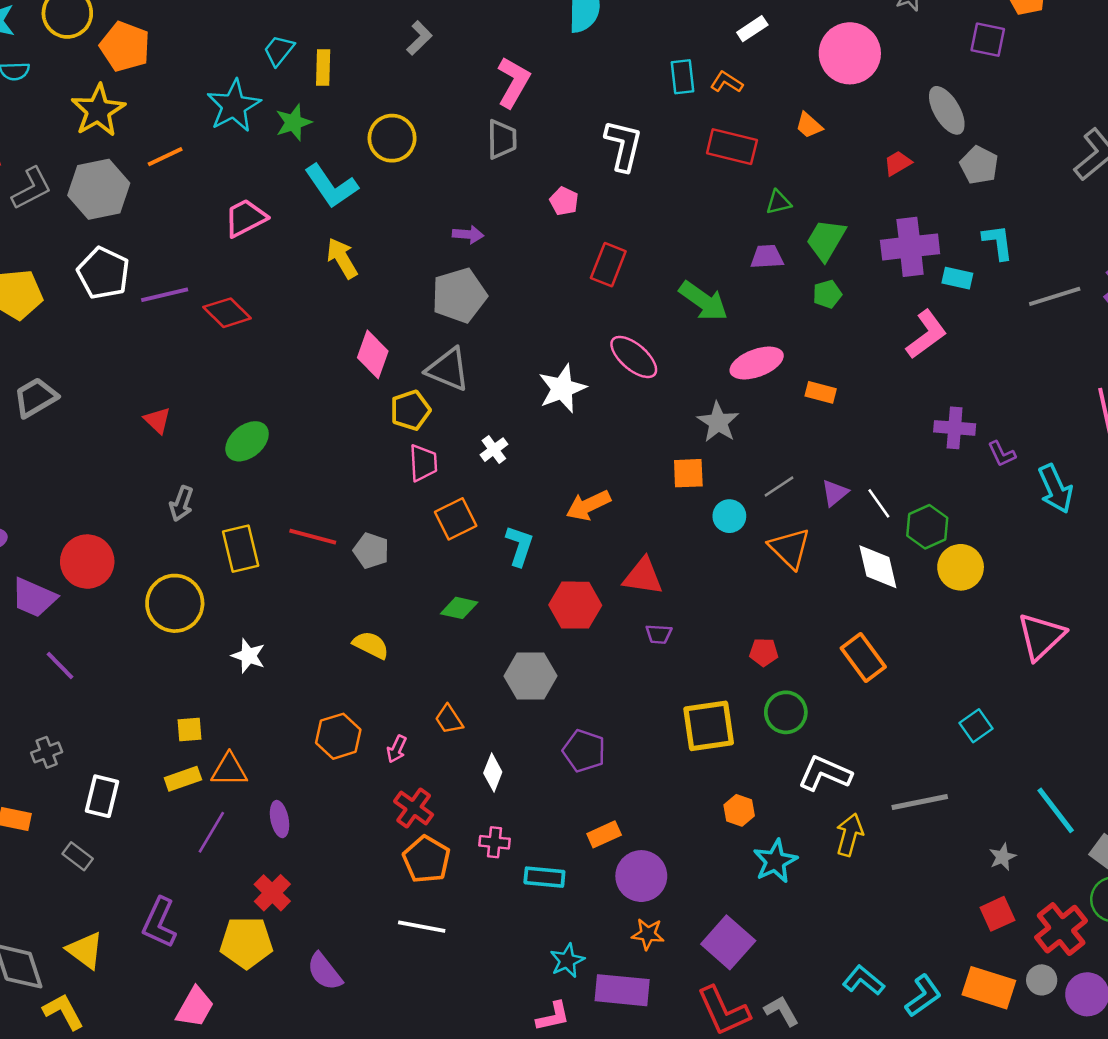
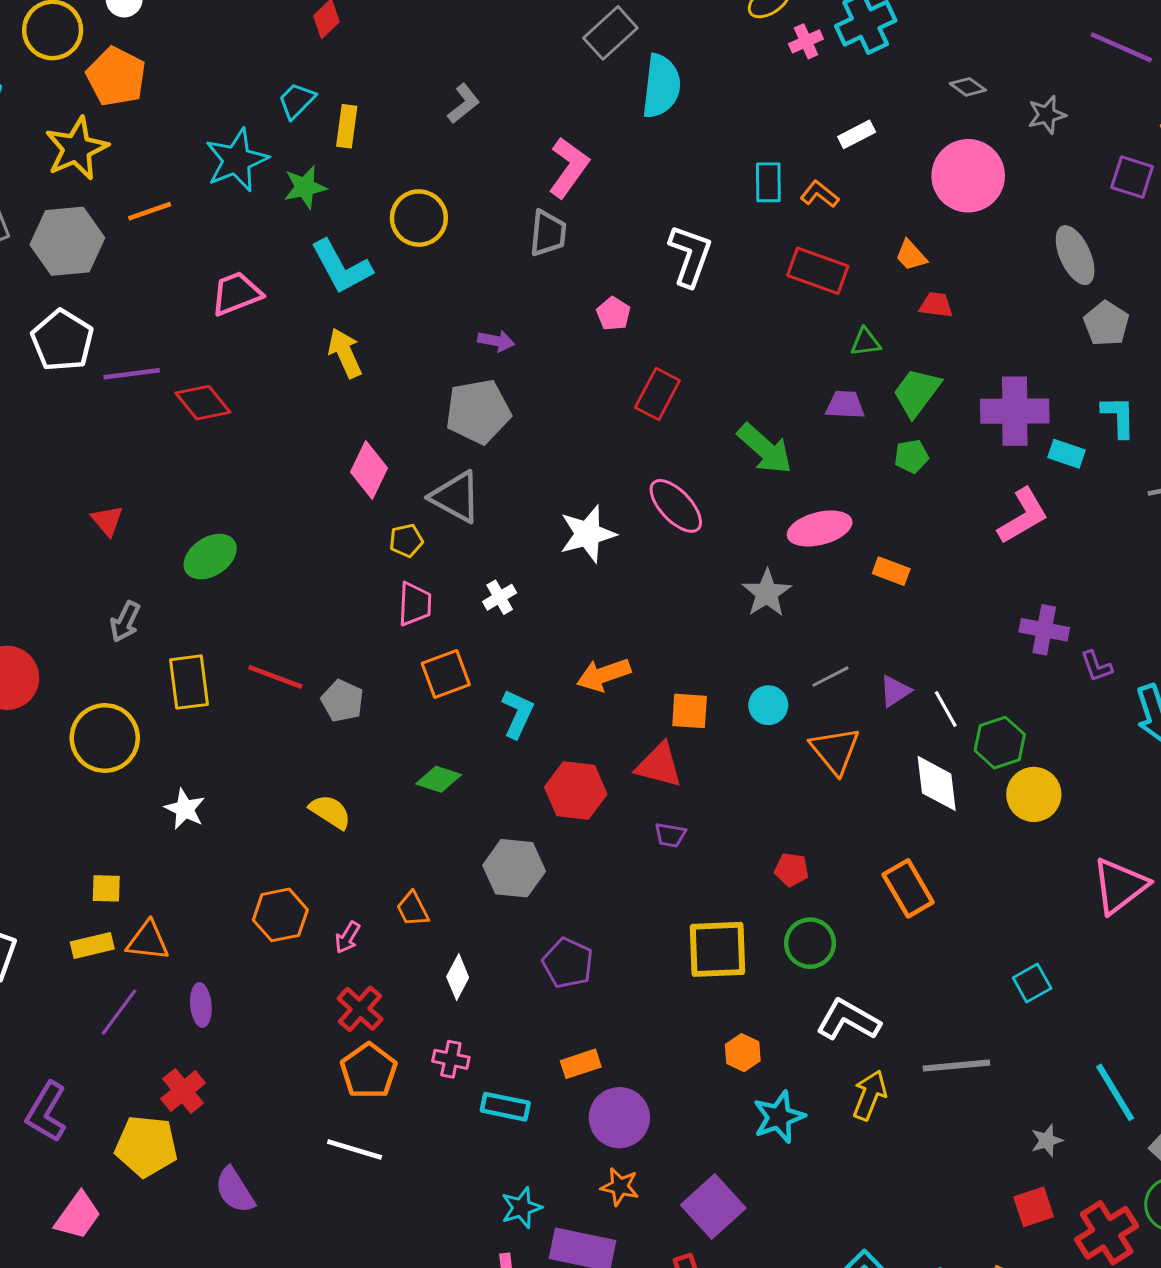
red trapezoid: (898, 163) -> (936, 305), moved, turned 32
yellow pentagon: (410, 410) -> (406, 540), size x0.7
orange square: (688, 473) -> (690, 711), moved

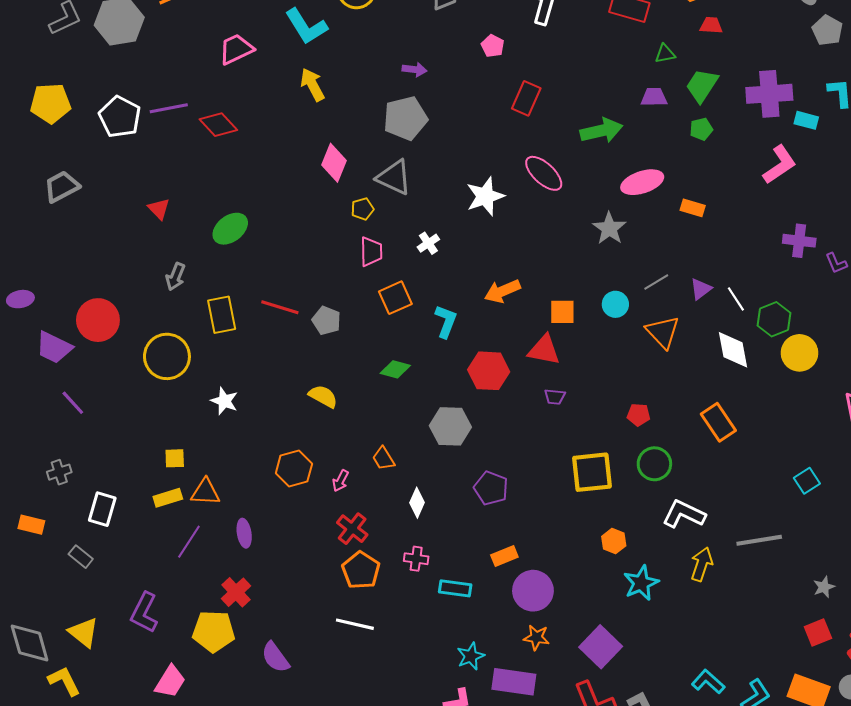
white pentagon: (62, 340) -> (120, 117), moved
green arrow: (765, 449) -> (601, 131), turned -51

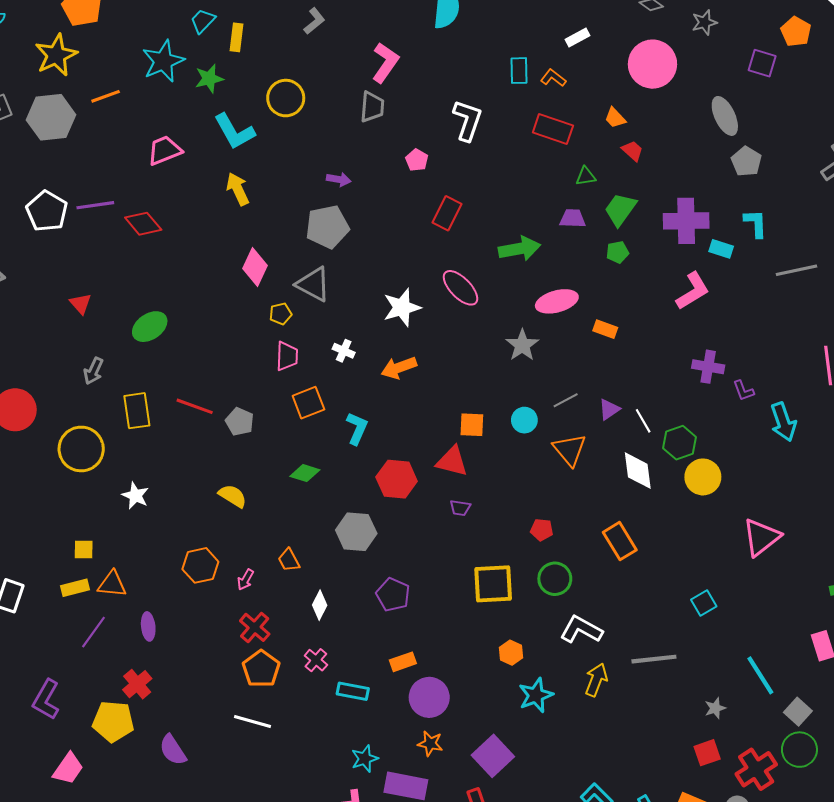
red trapezoid: (711, 25) -> (632, 151), turned 35
white cross: (428, 243) -> (344, 351), turned -35
orange arrow: (502, 291) -> (399, 368), moved
pink cross: (416, 559) -> (316, 660), turned 30

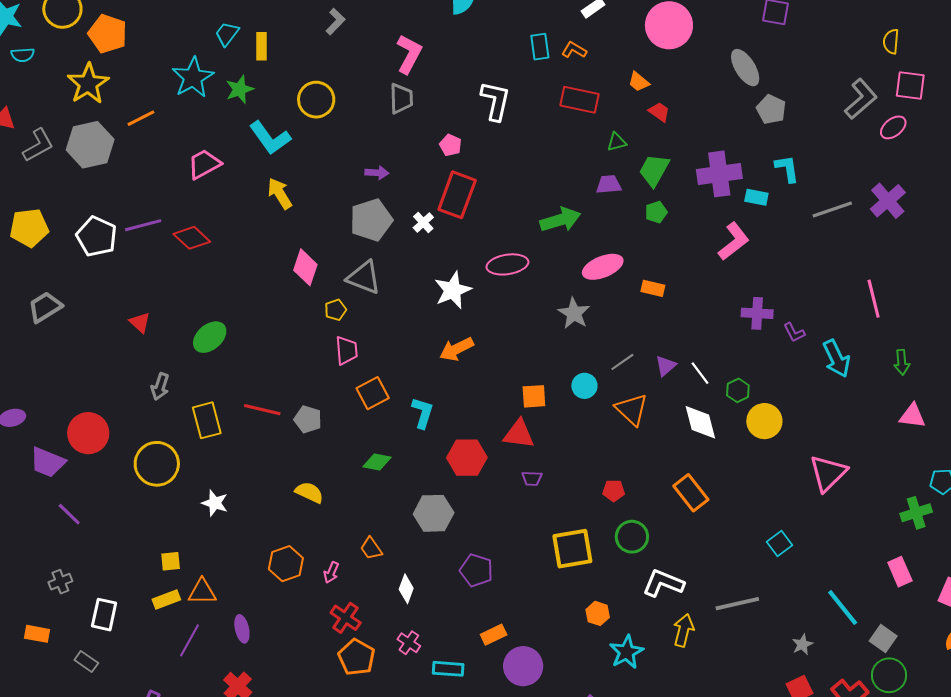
red rectangle: (447, 213) -> (457, 195), moved, size x1.4
pink ellipse: (460, 288) -> (507, 264), turned -48
white cross: (344, 351) -> (423, 222), moved, turned 30
green hexagon: (680, 443) -> (738, 390), size x0.7

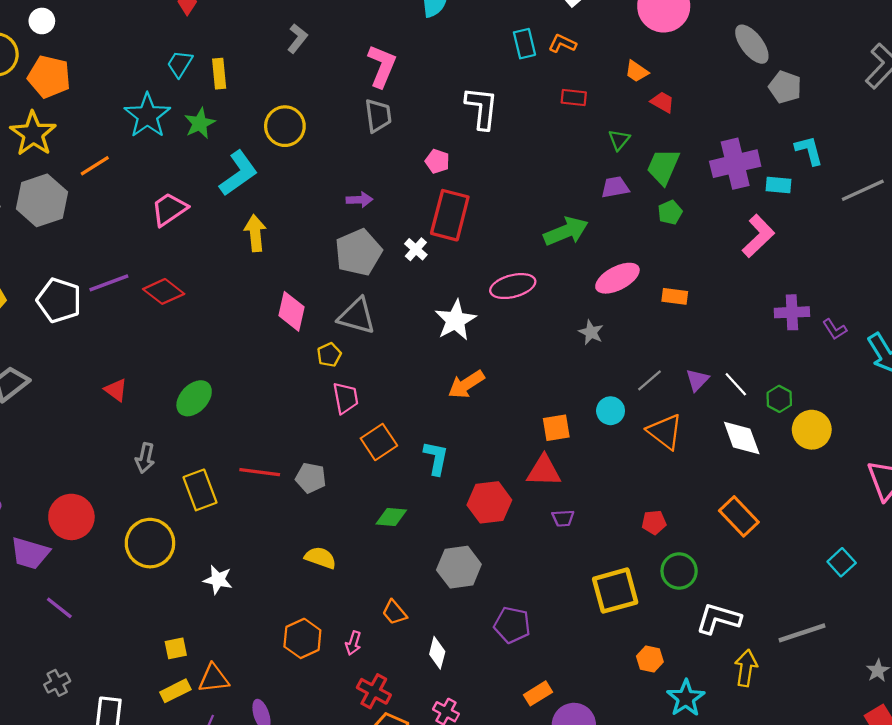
red rectangle: (580, 100) -> (574, 97), size x0.6
cyan L-shape: (270, 138) -> (238, 173), turned -84
green triangle: (617, 142) -> (619, 140), turned -30
yellow arrow: (280, 193) -> (255, 233), turned 32
gray star: (574, 313) -> (591, 332), size x0.7

